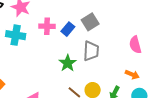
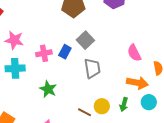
green star: (68, 63) -> (48, 89), moved
orange arrow: (132, 75) -> (137, 83), size x1.5

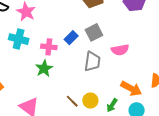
pink cross: (44, 53) -> (49, 47), moved
pink semicircle: (134, 53) -> (120, 50), moved, turned -90

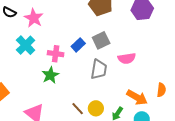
cyan cross: (19, 39) -> (26, 45), turned 30

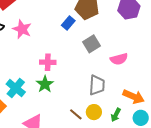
cyan cross: (26, 45) -> (16, 88), moved
blue rectangle: (78, 45) -> (68, 23), moved
gray trapezoid: (99, 69) -> (97, 85), moved

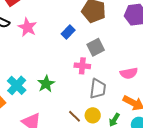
blue rectangle: (68, 23) -> (68, 32), moved
pink semicircle: (119, 59) -> (129, 73), moved
pink cross: (48, 62) -> (82, 66), moved

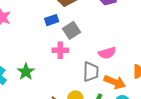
blue rectangle: (68, 32) -> (52, 20), moved, turned 32
gray trapezoid: (98, 89) -> (91, 72), moved

